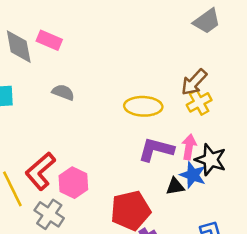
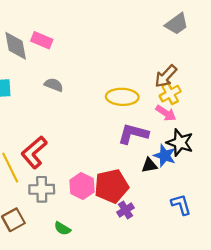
pink arrow: (189, 147) -> (166, 113), moved, turned 114
pink hexagon: (73, 183) -> (82, 186), moved
gray cross: (49, 214) -> (42, 189), turned -35

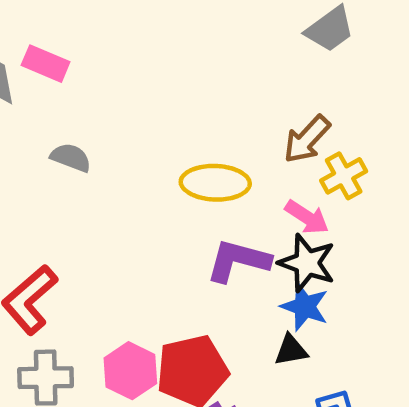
yellow cross: (170, 94) -> (344, 176), moved
black star: (180, 143) -> (307, 263), moved
black triangle: (149, 165) -> (291, 350), moved

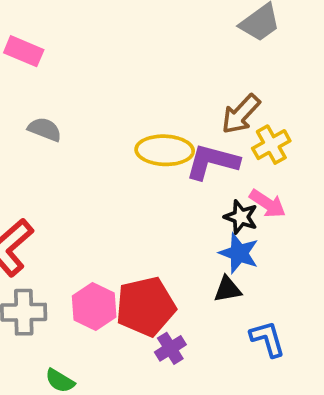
pink arrow: (307, 217) -> (267, 204), moved
purple L-shape: (238, 261) -> (212, 162), moved
black star: (307, 263) -> (241, 217), size x0.7

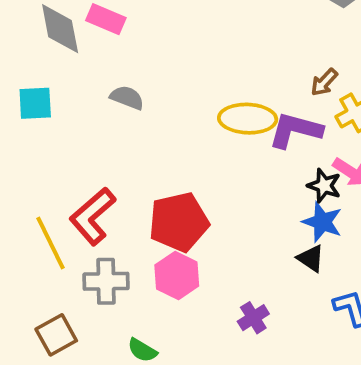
brown arrow: (241, 114) -> (324, 82), size x0.7
black triangle: (227, 289) -> (311, 258), turned 44
red pentagon: (146, 306) -> (179, 222), moved

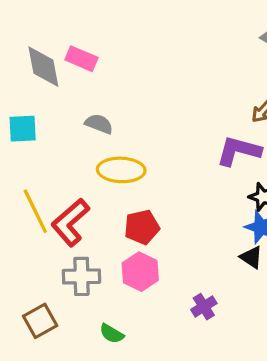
yellow ellipse: (248, 119) -> (121, 170), moved
red pentagon: (179, 222) -> (142, 227), size x0.7
yellow line: (50, 243) -> (35, 211), moved

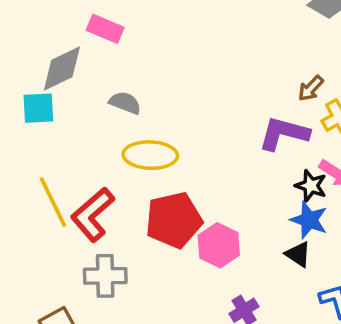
gray diamond: (43, 67) -> (62, 69), moved, turned 75
red pentagon: (142, 227) -> (174, 220), size x1.4
pink hexagon: (140, 272) -> (219, 245), moved

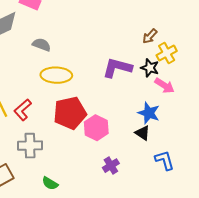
purple L-shape: (284, 133) -> (117, 68), moved
black star: (311, 186) -> (150, 68), moved
red L-shape: (93, 215) -> (23, 110), size x0.7

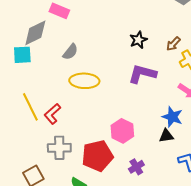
gray semicircle: (42, 45) -> (70, 52), turned 108
black star: (150, 68) -> (138, 40), moved, turned 30
red pentagon: (70, 113) -> (97, 156), moved
black triangle: (142, 133) -> (166, 136), turned -42

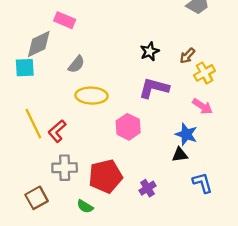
pink hexagon: (122, 131) -> (128, 127), moved

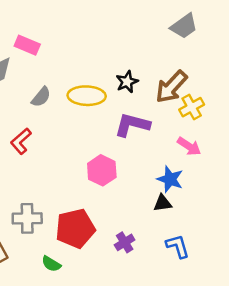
brown arrow: (187, 56) -> (171, 87), size x1.8
yellow ellipse: (92, 96) -> (87, 96), moved
red L-shape: (57, 131) -> (21, 141), moved
blue L-shape: (202, 183) -> (178, 246), moved

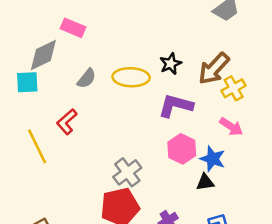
pink hexagon: (102, 170) -> (182, 149), moved
gray cross: (27, 218) -> (127, 172), moved, turned -36

